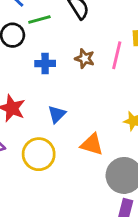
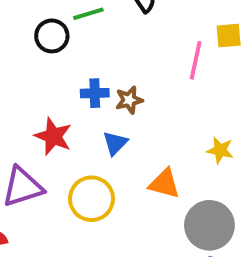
brown star: (85, 59) -> (129, 100), moved, turned -30
blue cross: (45, 63) -> (95, 93), moved

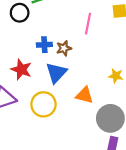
pink line: (196, 60) -> (88, 24), moved
blue triangle: (115, 143) -> (56, 73), size x1.5

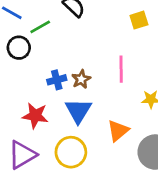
pink line: (88, 24) -> (121, 69), moved
orange triangle: (85, 95) -> (118, 131), turned -42

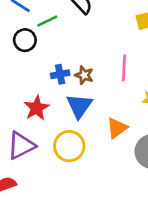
brown star: (81, 79) -> (84, 75), turned -30
red star: (35, 116) -> (37, 108), turned 30

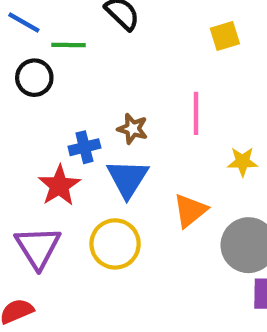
green line: (47, 21) -> (69, 45), turned 30
blue cross: (60, 74) -> (84, 147), moved
purple triangle: (21, 146) -> (38, 247), turned -32

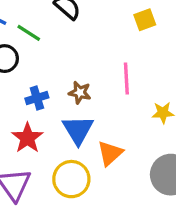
green line: (69, 45) -> (29, 33), turned 35
blue cross: (84, 147) -> (37, 98), moved
orange triangle: (190, 211) -> (110, 153), moved

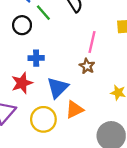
pink line: (126, 79) -> (92, 42), moved
brown star: (80, 93) -> (87, 66), moved

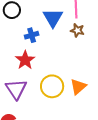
blue triangle: (58, 88) -> (53, 18), moved
orange triangle: (74, 110) -> (78, 87), moved

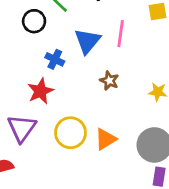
brown star: (77, 30) -> (109, 81), moved
blue cross: (32, 35) -> (55, 59), turned 32

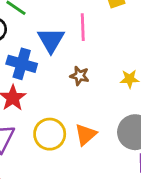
blue cross: (55, 59) -> (22, 64), size x1.5

